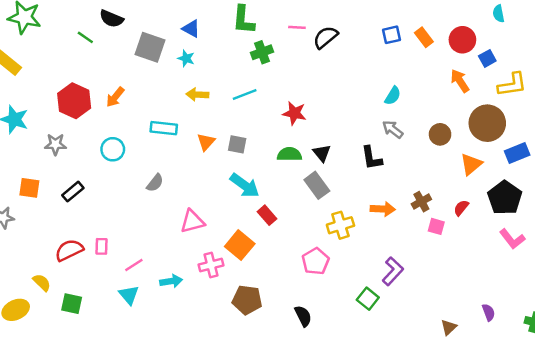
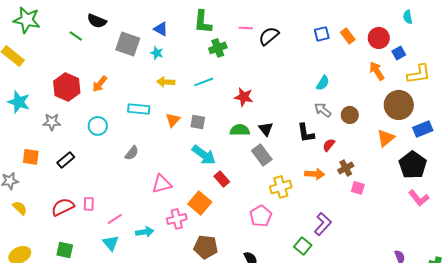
brown circle: (440, 134) -> (350, 115), moved
red semicircle: (461, 208) -> (329, 145), moved
yellow semicircle: (42, 282) -> (20, 208), moved

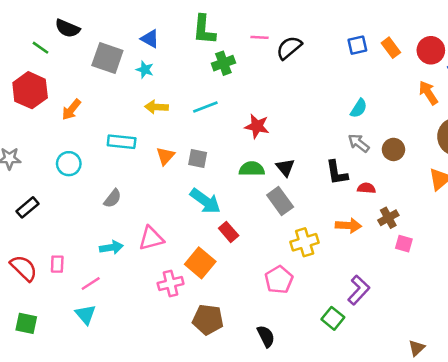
red hexagon: (67, 87) -> (30, 90), moved
red semicircle: (329, 145) -> (366, 188), turned 56
red semicircle: (63, 207) -> (24, 268), turned 70
cyan arrow: (145, 232) -> (111, 247), moved

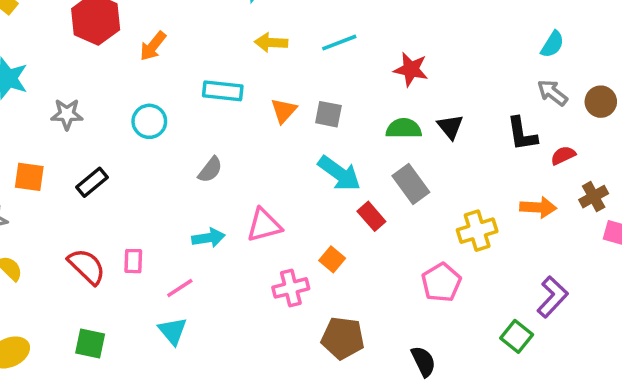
red semicircle: (366, 188) -> (563, 155), turned -30
gray rectangle: (280, 201) -> (411, 184), moved
orange square: (200, 263) -> (332, 259), size x0.6

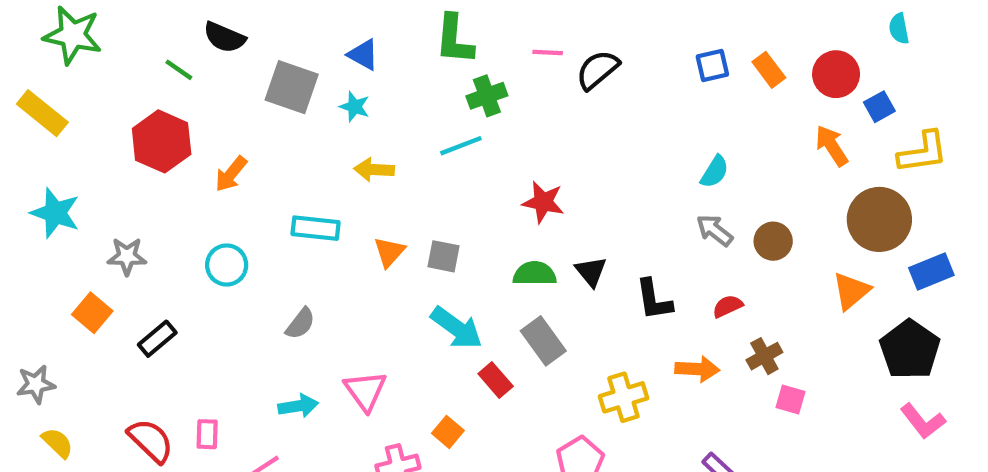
cyan line: (339, 43) -> (461, 146), moved
black L-shape: (522, 134) -> (654, 300), moved
orange square: (29, 177) -> (92, 313), moved, turned 32
pink triangle: (264, 225) -> (365, 391), turned -51

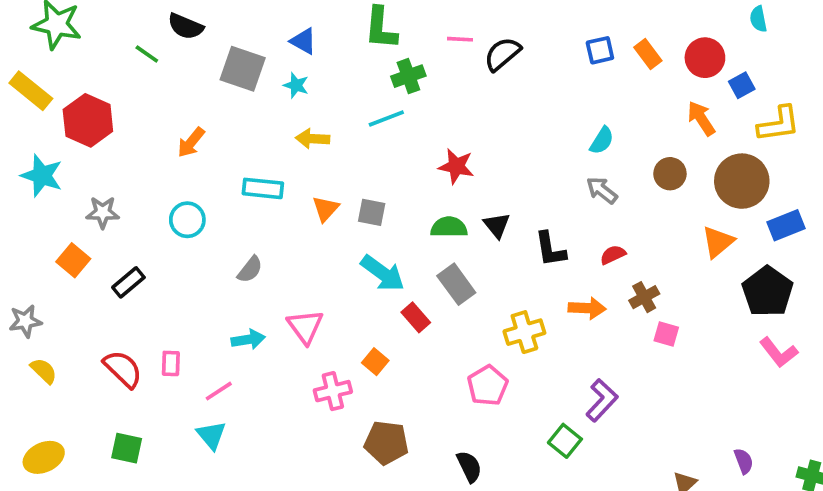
red hexagon: (162, 141) -> (88, 120), moved
brown circle: (773, 241) -> (670, 174), moved

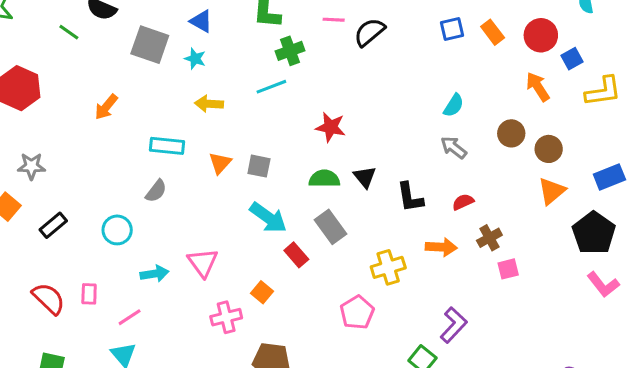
brown circle: (742, 181) -> (549, 149), moved, size x0.6
cyan circle: (187, 220) -> (117, 230), moved
gray semicircle: (250, 269) -> (156, 191), moved
pink square: (666, 334) -> (508, 269), turned -30

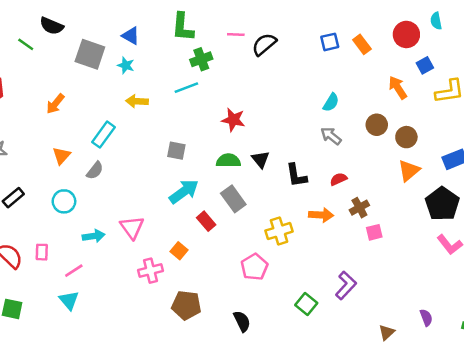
red circle: (541, 35) -> (406, 34), moved
cyan rectangle: (167, 146) -> (104, 135), turned -60
orange triangle: (220, 163) -> (62, 156), moved
cyan arrow: (268, 218) -> (184, 191), turned -72
purple L-shape: (454, 325) -> (346, 285), moved

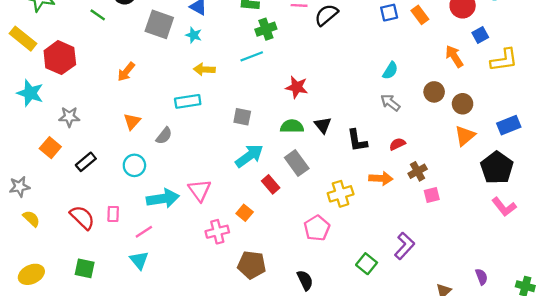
cyan rectangle: (104, 135) -> (188, 101), moved, turned 45
cyan arrow: (94, 236) -> (163, 199), size x1.5

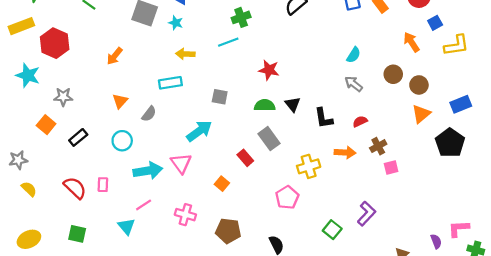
yellow rectangle: (23, 39) -> (21, 26), turned -60
cyan arrow: (249, 156) -> (199, 131), moved
pink L-shape: (504, 207) -> (459, 229), moved, turned 125
pink line: (144, 232) -> (144, 205), moved
pink cross: (217, 232) -> (185, 215), moved, turned 30

